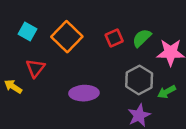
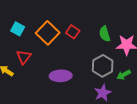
red square: (114, 38) -> (73, 32), moved, turned -32
green semicircle: (142, 38) -> (105, 34), turned -63

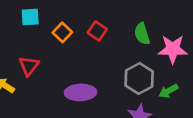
cyan square: (18, 29) -> (30, 17), moved, turned -32
orange square: (48, 33) -> (62, 32), size x0.6

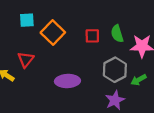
red square: (97, 31) -> (92, 36), moved, turned -35
orange square: (62, 32) -> (53, 32), size x1.5

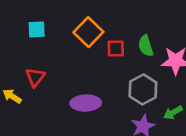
orange square: (53, 32) -> (88, 32), moved
green arrow: (139, 80) -> (173, 113), moved

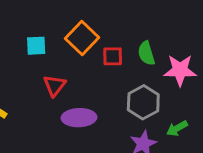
cyan square: (37, 29) -> (36, 46), moved
red triangle: (35, 77) -> (54, 85), moved

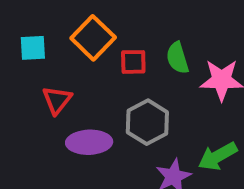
gray hexagon: (143, 102) -> (147, 122), moved
green arrow: (177, 128) -> (218, 156), size x1.4

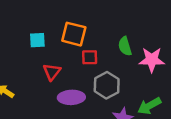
orange square: (93, 38) -> (74, 34), turned -30
red square: (133, 62) -> (90, 57), moved

